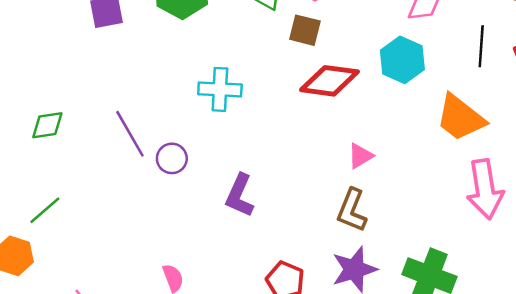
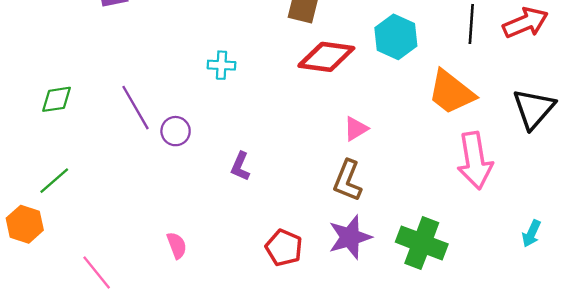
cyan cross: (220, 89) -> (221, 65), size x0.7
purple L-shape: (240, 195) -> (240, 166), size x0.7

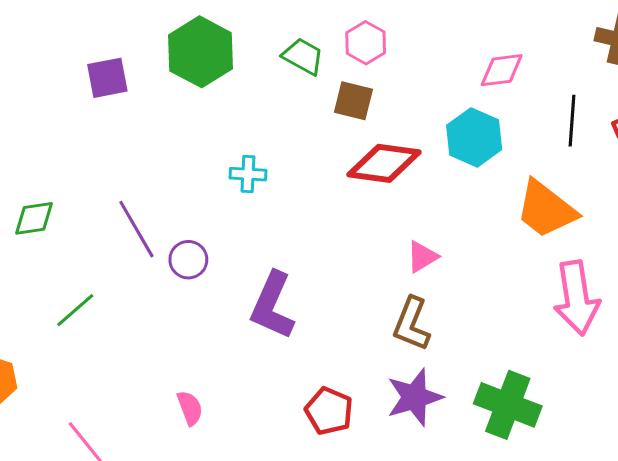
purple L-shape: (240, 166) -> (272, 306), size x1.8
green line: (54, 181) -> (75, 310), moved

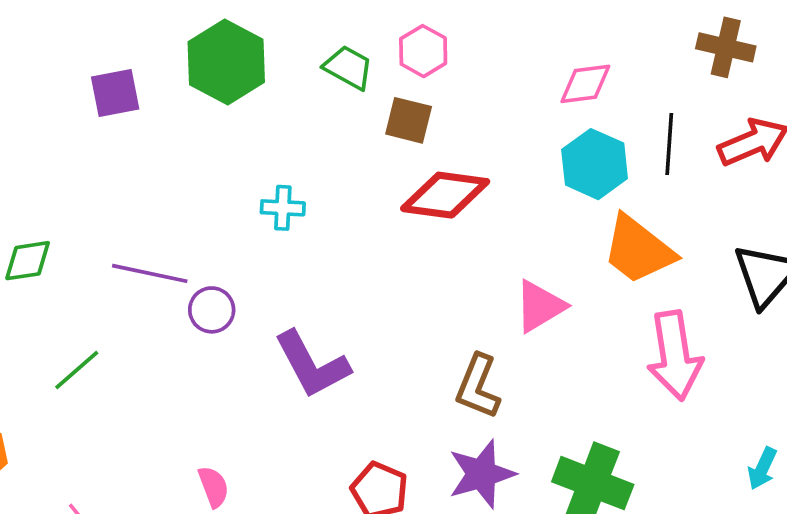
cyan hexagon: (474, 137) -> (595, 164), moved
purple line: (136, 229) -> (150, 273), turned -48
pink triangle: (422, 257) -> (540, 306), moved, size x1.4
purple L-shape: (272, 306) -> (312, 365), turned -52

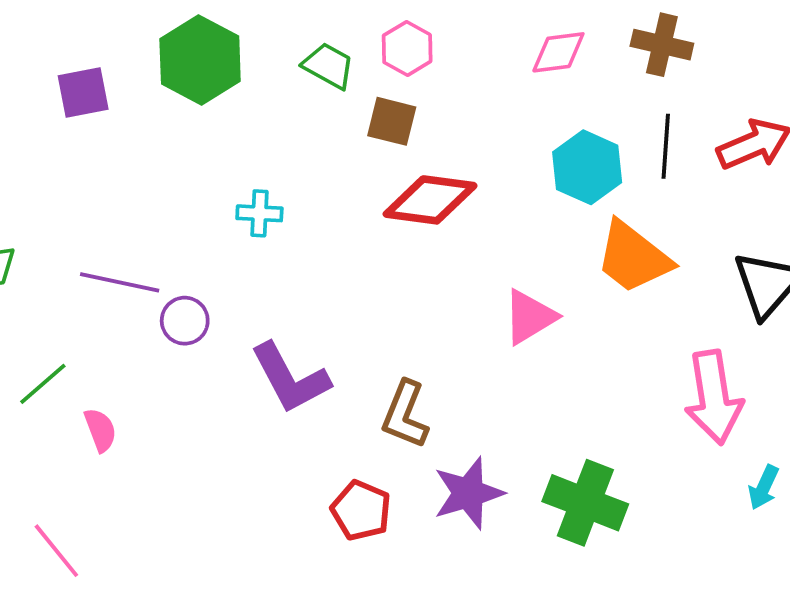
brown cross: (726, 47) -> (662, 45), moved
pink diamond: (585, 84) -> (558, 52), moved
pink arrow: (675, 355) -> (714, 397), moved
brown L-shape: (478, 386) -> (405, 415), moved
pink semicircle: (214, 487) -> (100, 430), moved

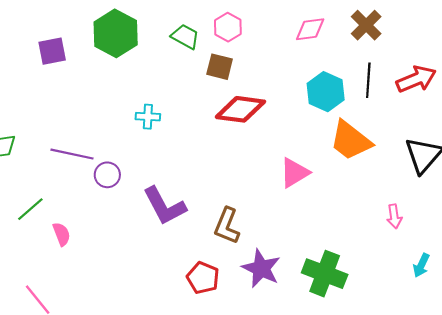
brown cross: (662, 45) -> (366, 25), turned 32
pink arrow: (714, 397) -> (394, 216), size x0.5
purple star: (468, 493) -> (261, 268), turned -30

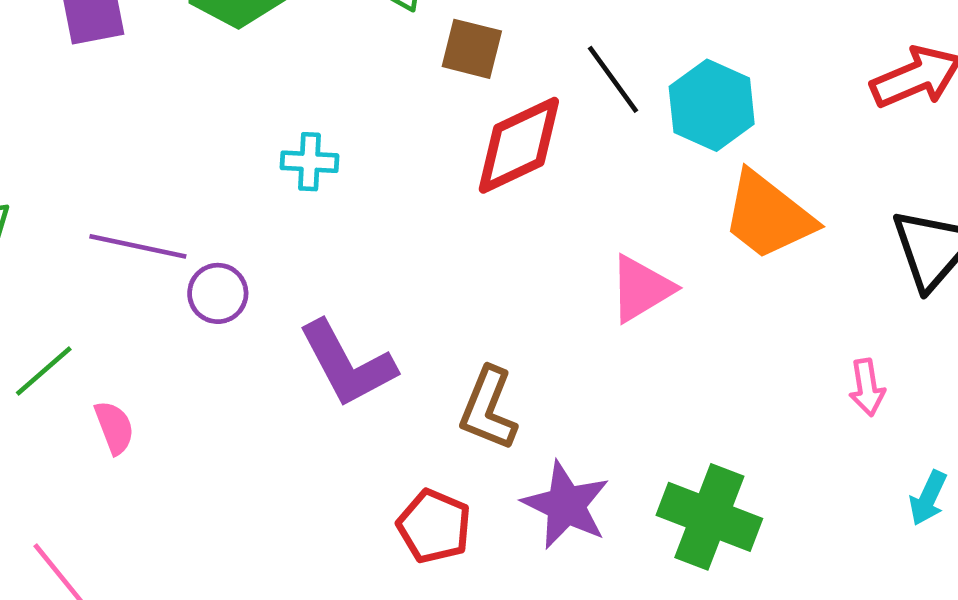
black line: (368, 80) -> (613, 79), moved, turned -40
red diamond: (240, 109) -> (519, 145), turned -33

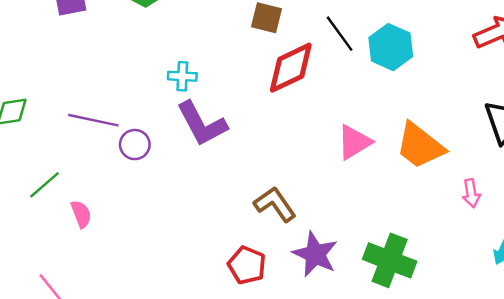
orange trapezoid: (768, 216) -> (420, 146), moved
purple L-shape: (347, 364) -> (202, 124), moved
brown L-shape: (488, 409) -> (275, 204), turned 123

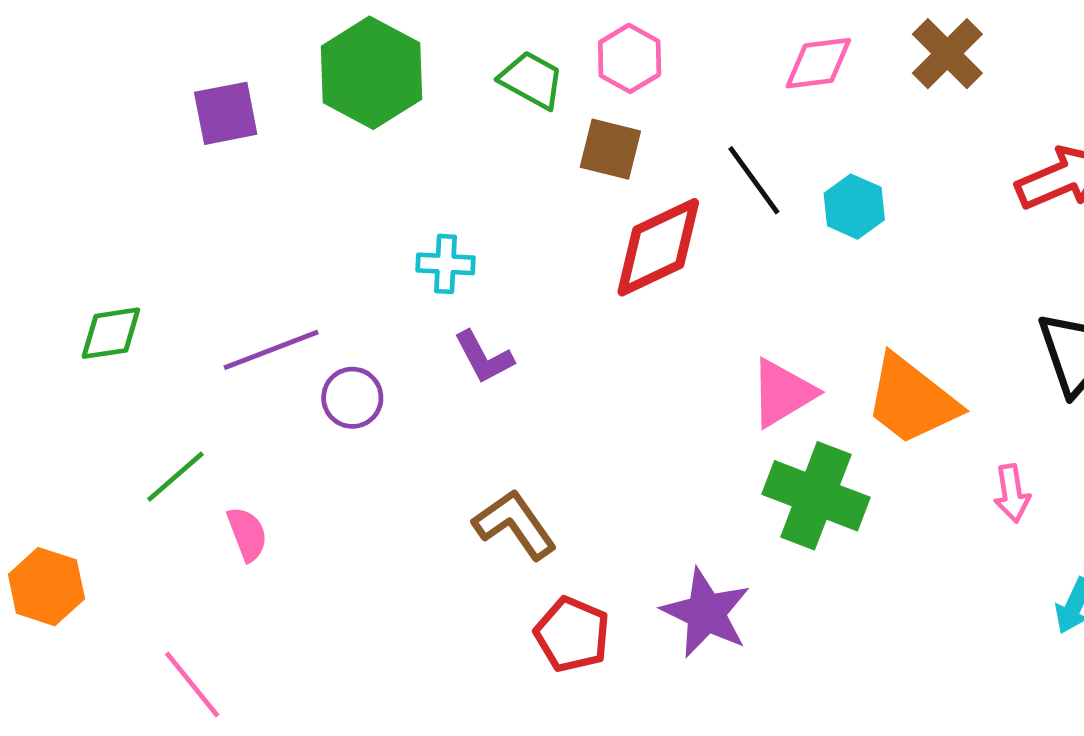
cyan hexagon: (391, 47) -> (854, 207), size x0.7
purple line: (93, 120) -> (271, 350), turned -33
purple L-shape: (202, 124) -> (484, 357), size x0.6
brown L-shape: (275, 204) -> (515, 524), moved
green cross: (390, 260) -> (816, 496), moved

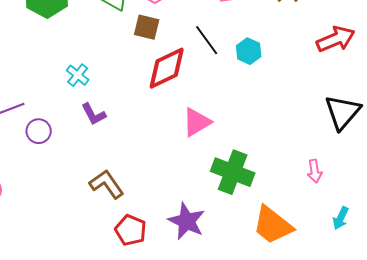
cyan cross: (446, 264) -> (78, 75), turned 35
pink triangle: (782, 393) -> (197, 122), moved
orange trapezoid: (912, 400) -> (273, 225), moved

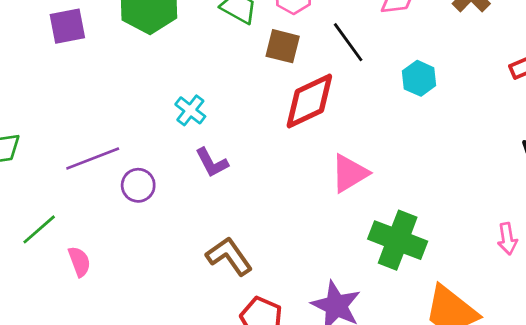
black line: (207, 40) -> (348, 42), moved

